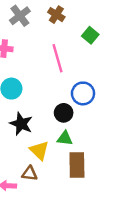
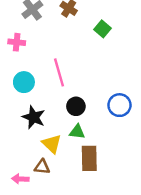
pink line: (58, 58) -> (59, 72), moved
blue circle: (83, 93) -> (119, 105), moved

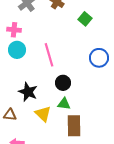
cyan circle: (24, 82) -> (17, 50), moved
blue circle: (119, 105) -> (99, 58), moved
brown triangle: (42, 167) -> (10, 115), moved

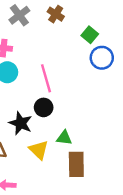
blue circle: (99, 58) -> (102, 58), moved
black circle: (63, 83) -> (44, 107), moved

